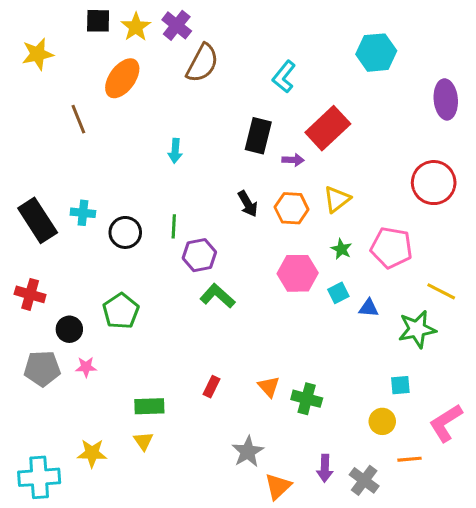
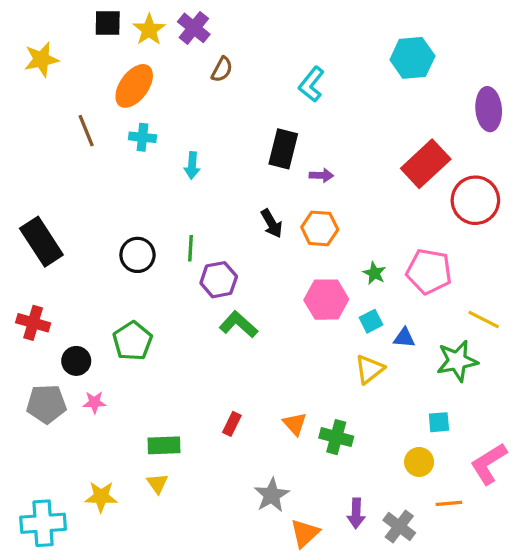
brown semicircle: (202, 63) -> (222, 69), size x0.6
red rectangle: (328, 128) -> (426, 164), moved
yellow triangle: (337, 199) -> (369, 369), moved
cyan cross: (83, 213) -> (142, 137), moved

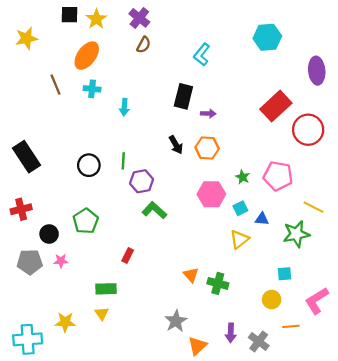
purple cross: (194, 28) -> (139, 18), moved
red cross: (33, 323) -> (21, 209), turned -30
red rectangle: (232, 424) -> (128, 255), moved

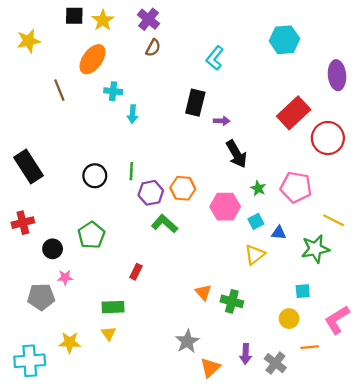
cyan cross: (92, 89) -> (113, 91), moved
black arrow: (176, 145) -> (236, 154), moved, size x1.4
orange hexagon: (207, 148) -> (183, 188), moved
gray pentagon: (30, 262) -> (41, 297), moved

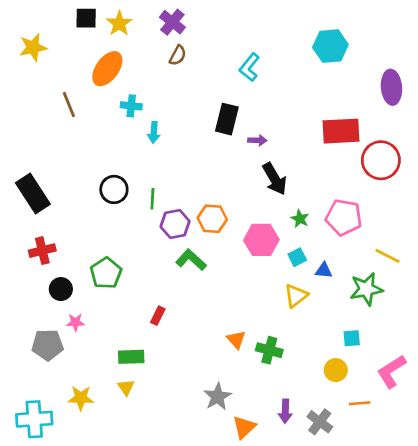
red rectangle: (294, 113) -> (341, 131), turned 40
black circle: (95, 176) -> (114, 189), moved
red cross: (23, 223) -> (42, 251), moved

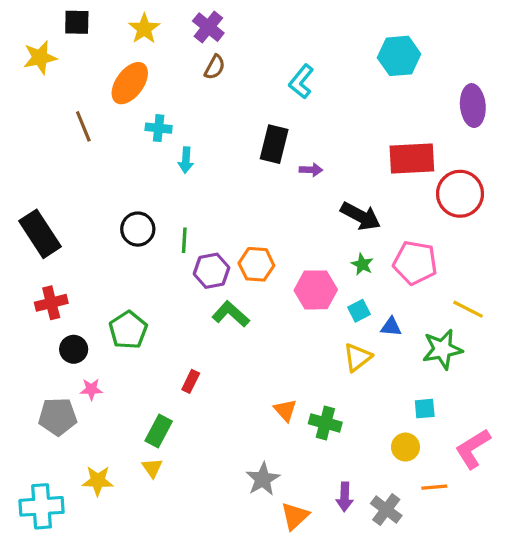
black square: (86, 18) -> (77, 22), moved
black arrow: (275, 179) -> (361, 216), moved, turned -32
green rectangle: (131, 357) -> (159, 431), turned -60

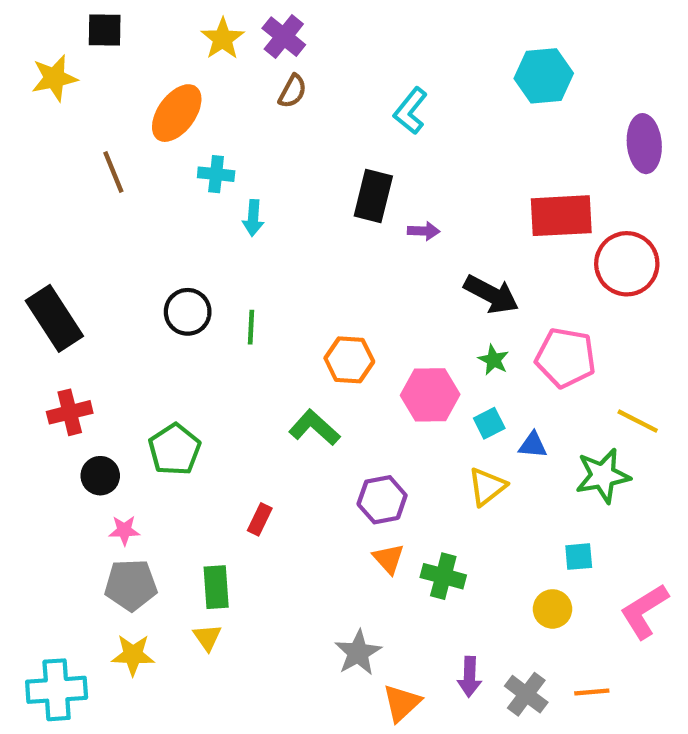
yellow star: (144, 29) -> (223, 39), moved
purple hexagon: (212, 271) -> (382, 500), moved
gray pentagon: (58, 417) -> (131, 585), moved
green rectangle: (159, 431) -> (216, 587), turned -32
orange line: (434, 487) -> (592, 692), moved

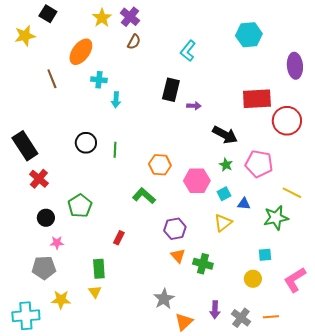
black square: (105, 30) -> (48, 14), turned 30
red cross: (70, 412) -> (39, 179), moved, turned -36
gray pentagon: (131, 585) -> (44, 268), moved

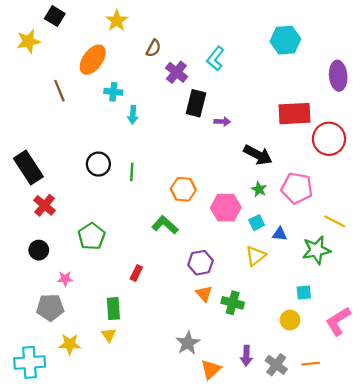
purple cross: (130, 17) -> (176, 72), moved
black circle: (46, 218) -> (39, 250), moved

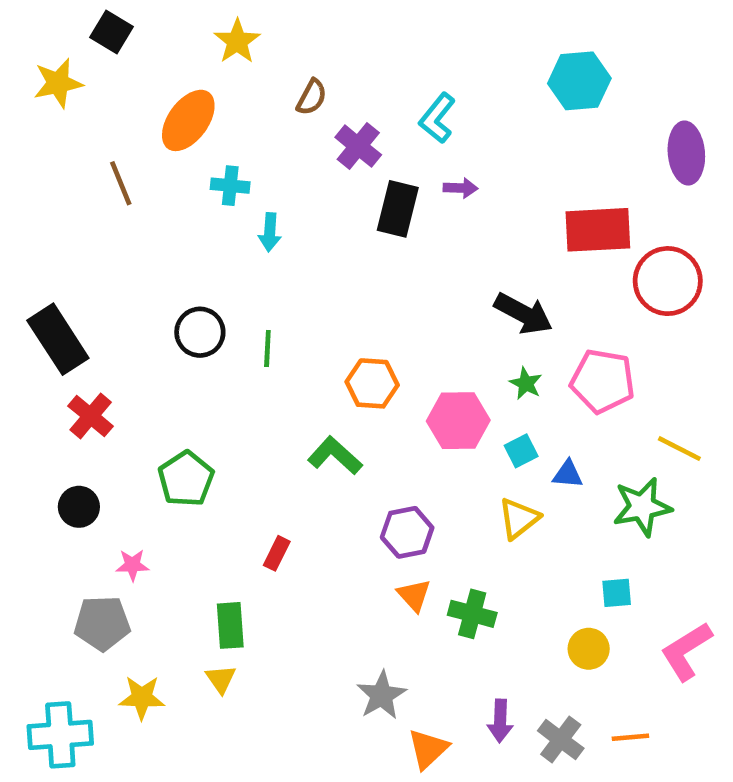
purple arrow: (222, 122) -> (461, 188), moved

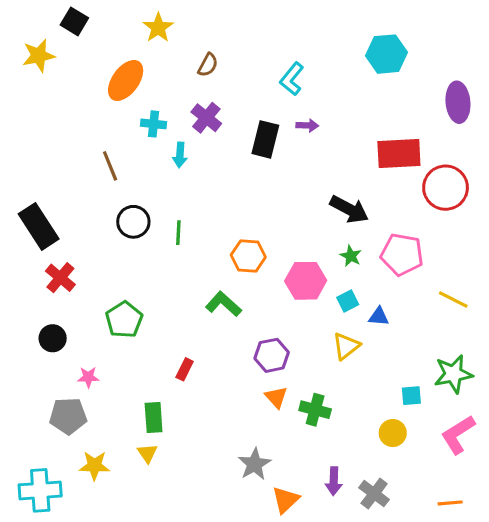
purple cross: (358, 146) -> (206, 118), moved
brown line: (121, 183) -> (110, 166), moved
green star: (642, 507) -> (453, 374), moved
orange line: (630, 737) -> (450, 503), moved

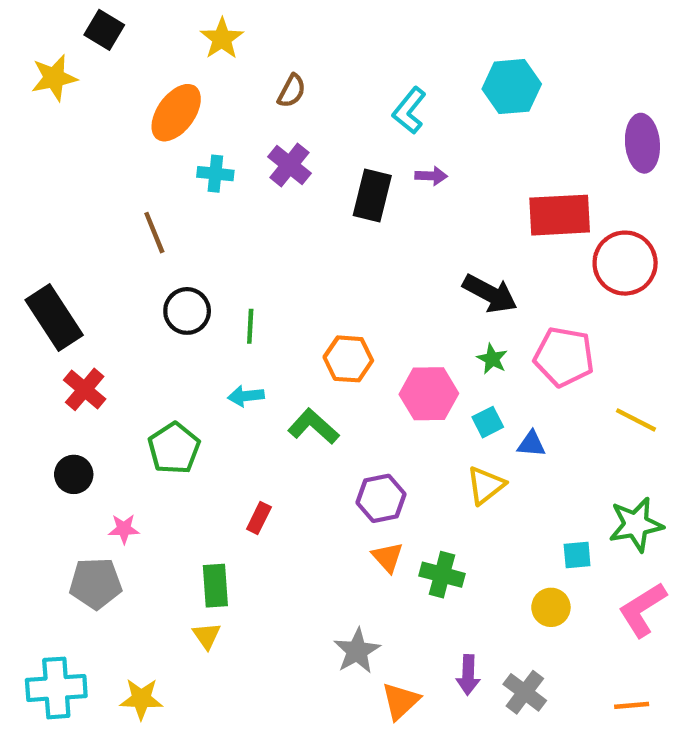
cyan hexagon: (386, 54) -> (512, 87), moved
cyan arrow: (180, 155) -> (246, 396), moved, turned 80
yellow star: (95, 466) -> (141, 699), moved

